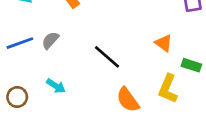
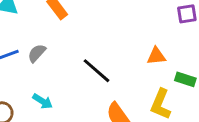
orange triangle: (164, 43) -> (156, 56), turned -42

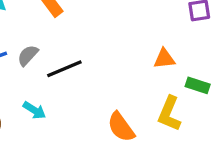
black line: (97, 71) -> (64, 69), moved, turned -64

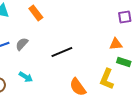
orange triangle: (164, 59) -> (116, 44), moved
black line: (64, 69) -> (62, 52), moved

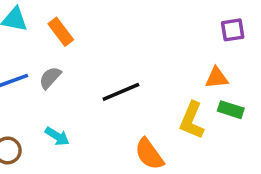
orange rectangle: (36, 13) -> (61, 32), moved
yellow L-shape: (107, 79) -> (192, 120), moved

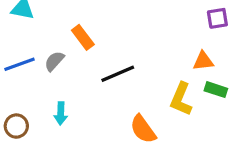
orange rectangle: (61, 32) -> (83, 37), moved
cyan arrow: (57, 136) -> (61, 113), turned 60

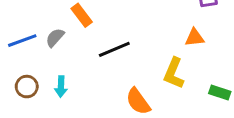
green rectangle: (216, 90) -> (220, 92), moved
brown circle: (16, 126) -> (27, 87), moved

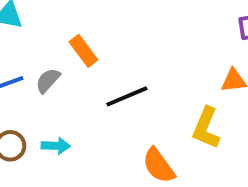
cyan arrow: (61, 87) -> (56, 146), turned -90

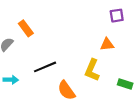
black line: (127, 96) -> (45, 67), moved

